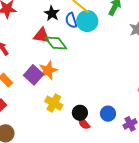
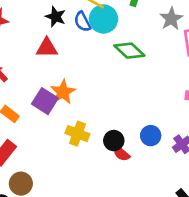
green diamond: (56, 43) -> (129, 51), moved

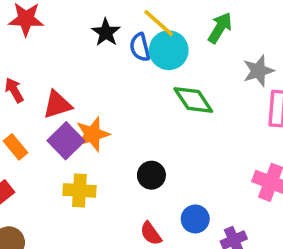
red triangle: (47, 48) -> (57, 105), moved, turned -30
yellow cross: (77, 134) -> (79, 190), moved, turned -30
black circle: (114, 141) -> (151, 175), moved

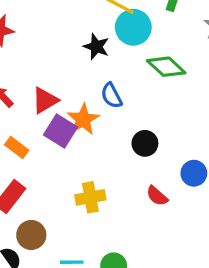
black star: (106, 32) -> (96, 47), moved
blue semicircle: (140, 47) -> (111, 96), moved
yellow cross: (79, 190) -> (90, 197), moved

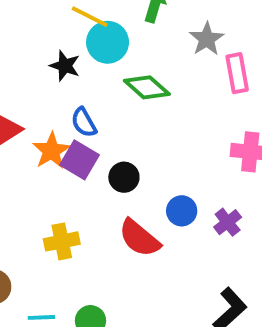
purple square: (61, 131) -> (79, 160), moved
red semicircle: (157, 196) -> (139, 238), size x1.6

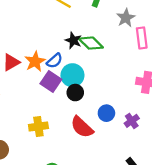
cyan circle: (108, 42) -> (72, 75), moved
black star: (65, 66) -> (73, 40), moved
blue semicircle: (84, 122) -> (55, 61), turned -105
orange star: (51, 151) -> (35, 61), moved

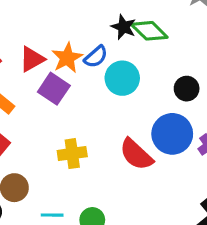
purple square: (51, 81) -> (54, 89), moved
black circle: (75, 93) -> (187, 89), moved
blue circle: (106, 113) -> (172, 134), size x1.6

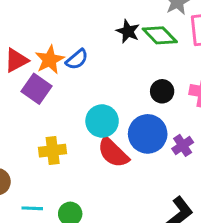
black star: (124, 27) -> (128, 31), moved
green diamond: (149, 31) -> (160, 35), moved
cyan circle: (122, 78) -> (102, 121), moved

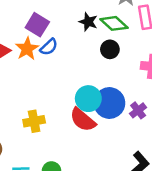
purple square: (36, 89) -> (37, 25), moved
black circle: (162, 91) -> (110, 49), moved
cyan circle: (102, 121) -> (88, 99), moved

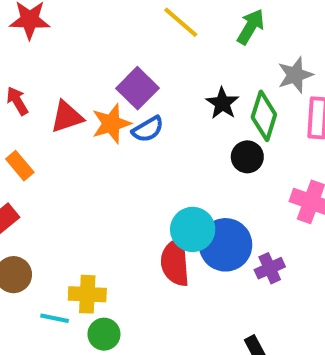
green diamond: (114, 23) -> (264, 116), turned 52
red semicircle: (83, 120) -> (175, 262), turned 32
yellow cross: (34, 121) -> (87, 294), moved

